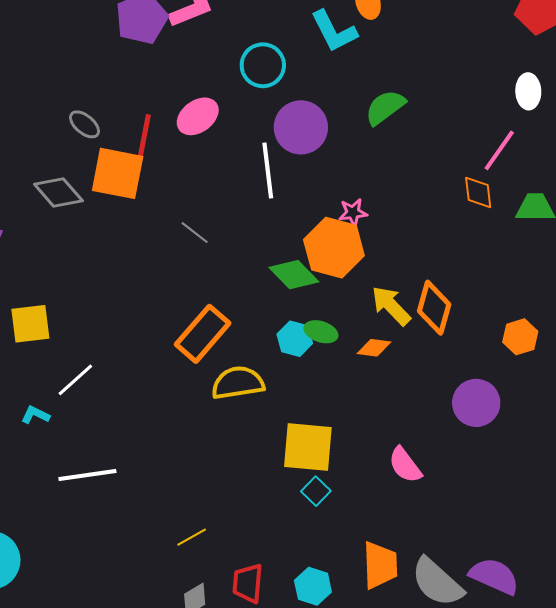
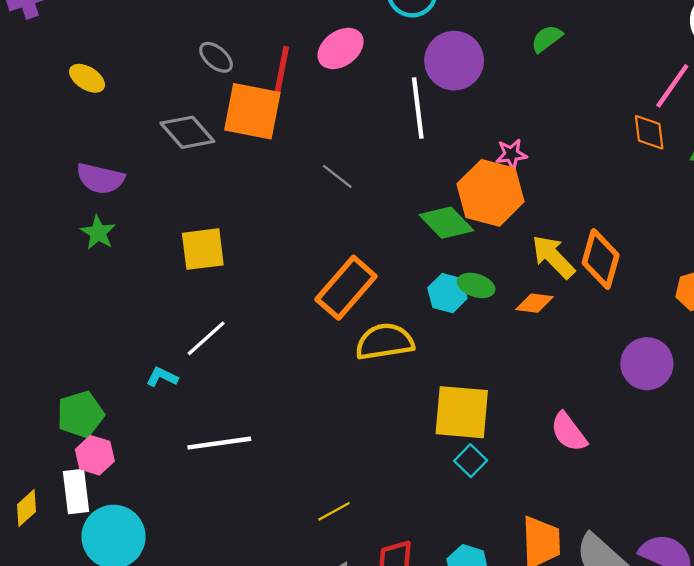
green semicircle: (385, 107) -> (547, 39), size x0.7
yellow square: (30, 324) -> (203, 249), moved

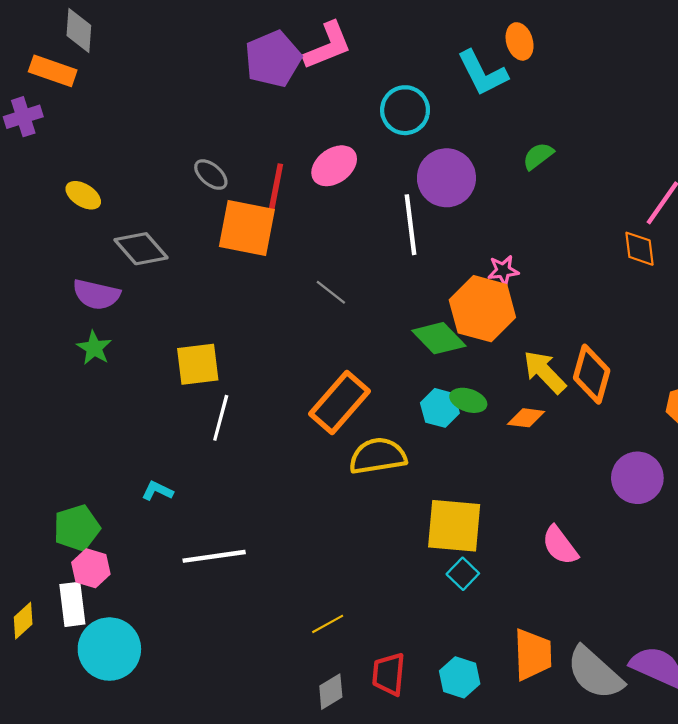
gray diamond: (187, 132) -> (141, 249), moved
white line: (206, 338) -> (221, 418), moved, turned -33

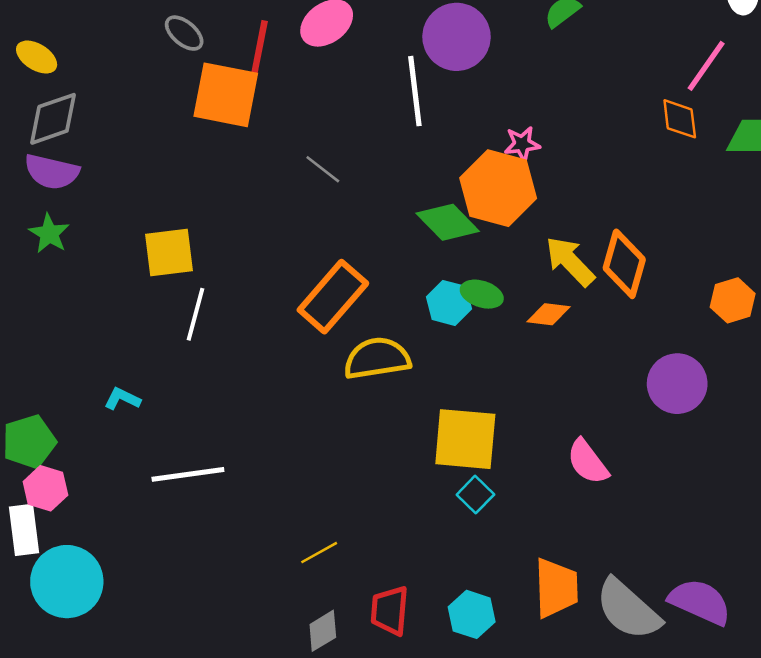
gray diamond: (141, 249) -> (53, 119), moved, turned -68

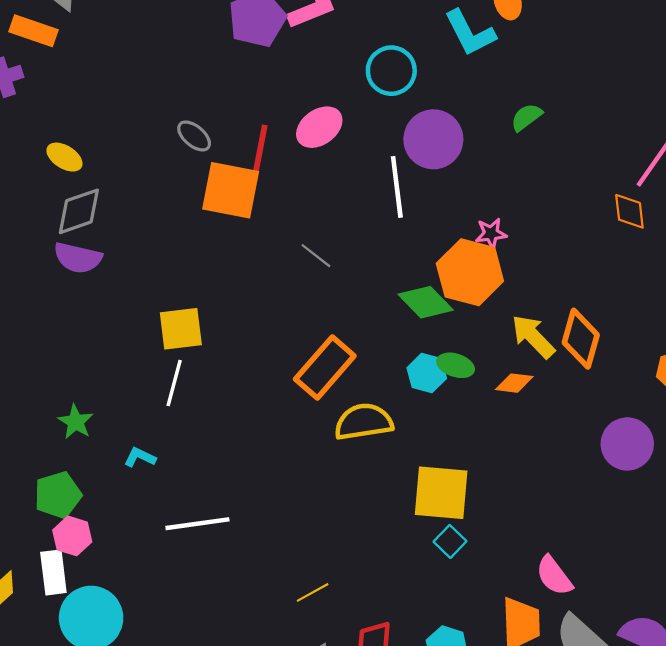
green star: (49, 234) -> (76, 422), moved
white line: (195, 314) -> (174, 383), moved
pink semicircle: (588, 462) -> (554, 576), moved

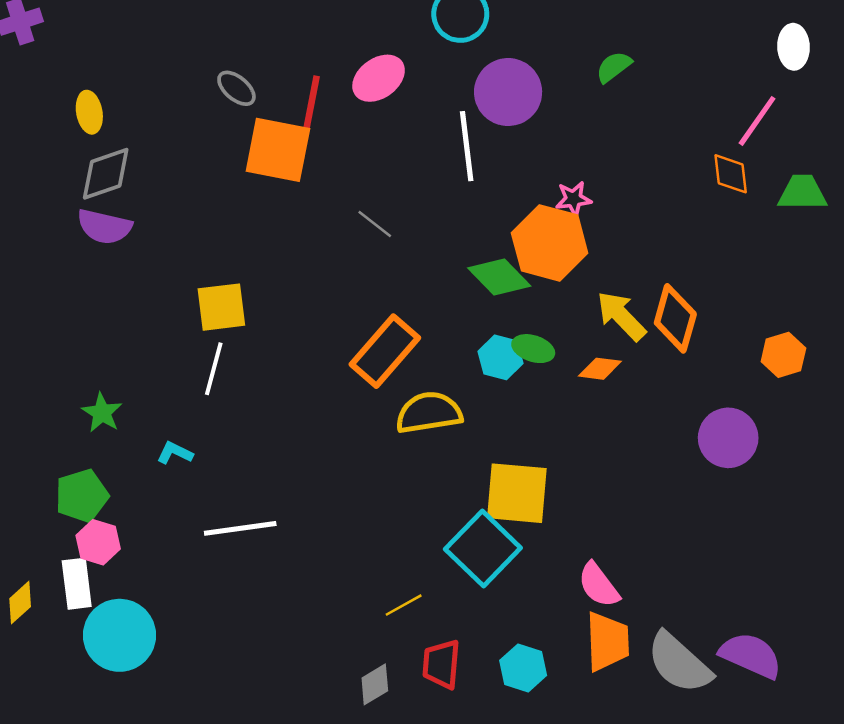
yellow ellipse: (64, 157) -> (89, 112), turned 48
cyan square: (450, 541) -> (483, 549), moved, size x2.0
pink semicircle: (554, 576) -> (599, 585), moved
yellow line: (313, 592) -> (404, 605), moved

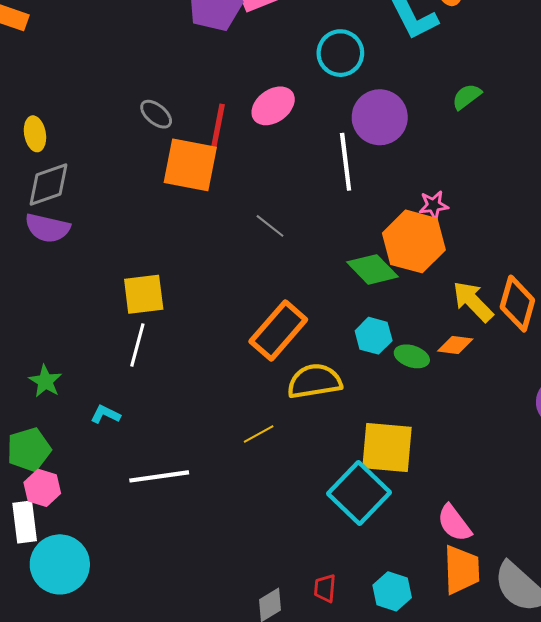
green ellipse: (533, 349) -> (412, 356), moved
yellow line: (404, 605) -> (259, 434), moved
red trapezoid: (441, 664) -> (325, 588), size x0.7

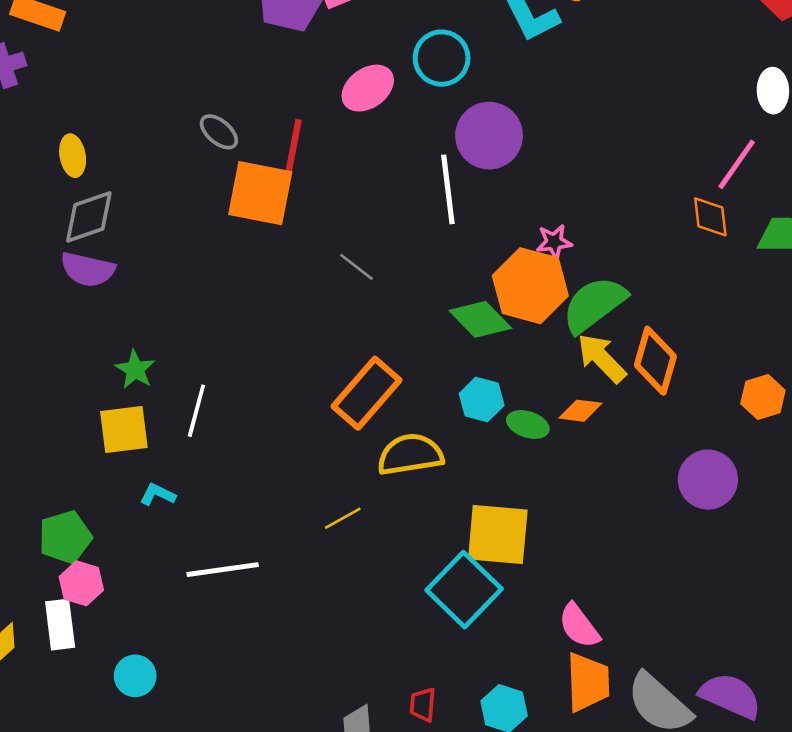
green semicircle: (467, 97) -> (594, 304), moved, size x1.8
pink ellipse: (273, 106) -> (368, 88), moved
yellow square: (144, 294) -> (124, 429), moved
green star: (45, 381) -> (135, 369), moved
cyan circle: (60, 564) -> (135, 676), moved, size x0.6

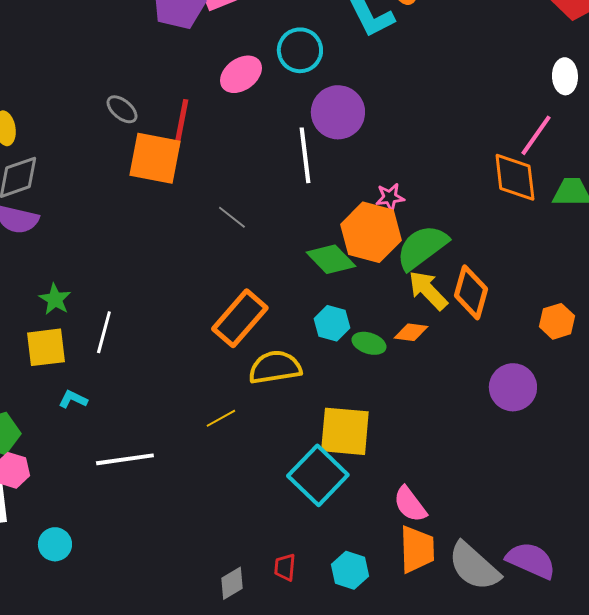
orange diamond: (710, 217) -> (515, 177), size x1.5

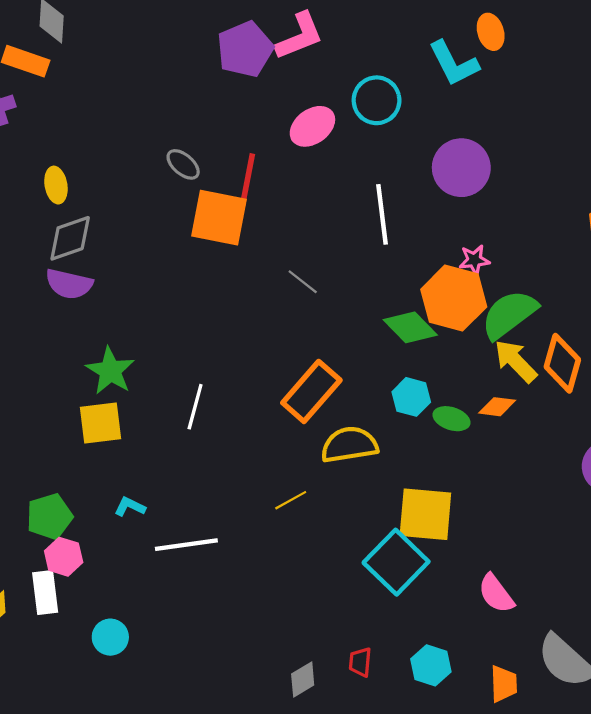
purple circle: (338, 112) -> (461, 168), moved
green star: (55, 299) -> (110, 371), size x1.4
white line: (104, 332) -> (195, 407), moved
cyan L-shape: (73, 399) -> (130, 507), moved
orange trapezoid: (417, 549) -> (504, 684), moved, size x0.7

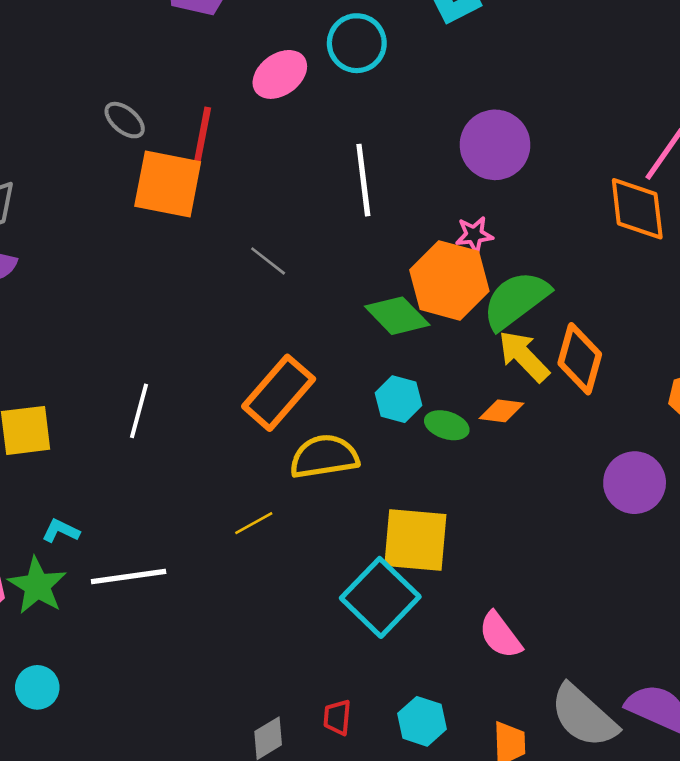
purple circle: (461, 168) -> (495, 145), moved
green star: (110, 371) -> (37, 586), moved

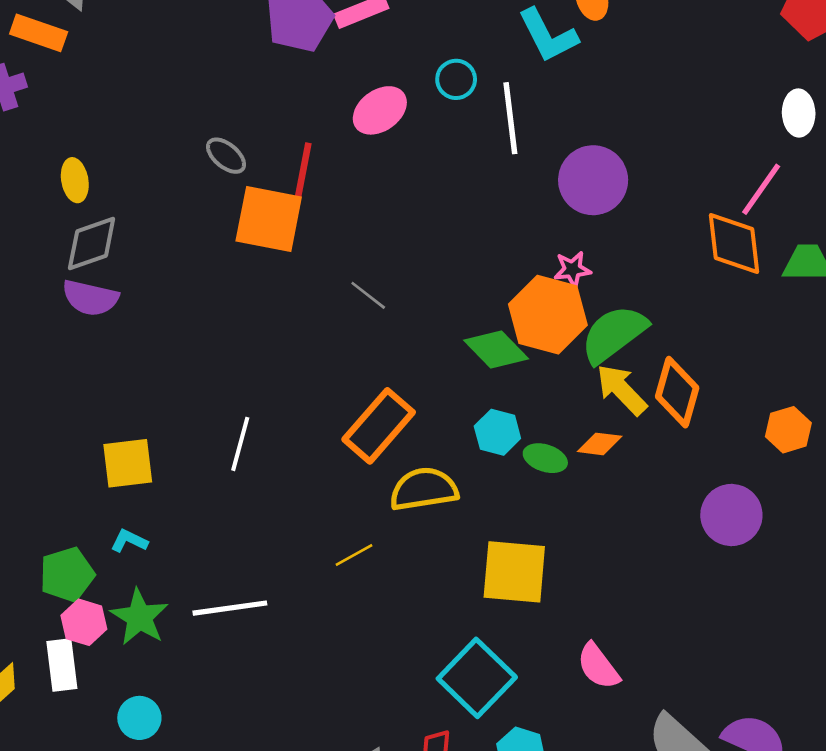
cyan circle: (357, 43) -> (456, 79), size x0.7
white line: (363, 180) -> (510, 118), moved
cyan L-shape: (61, 531) -> (129, 541), moved
cyan square: (380, 597) -> (477, 678), moved

